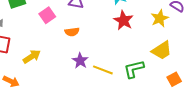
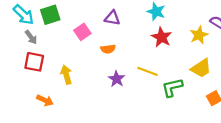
yellow arrow: (32, 57) -> (66, 75), turned -72
yellow line: (103, 70) -> (148, 71), moved

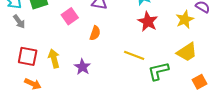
orange semicircle: (108, 49) -> (95, 33), turned -64
red square: (34, 62) -> (28, 56), moved
purple star: (117, 79) -> (82, 67), moved

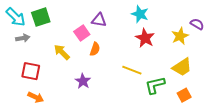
pink square: (70, 16) -> (82, 33), moved
gray arrow: (19, 22) -> (23, 38), turned -64
yellow arrow: (54, 58) -> (62, 52), moved, turned -30
orange square: (200, 82) -> (184, 95), moved

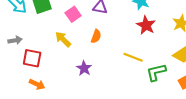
pink square: (82, 33) -> (73, 14), moved
gray arrow: (23, 38) -> (15, 40), moved

